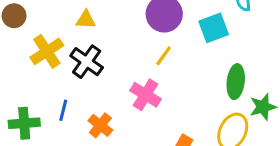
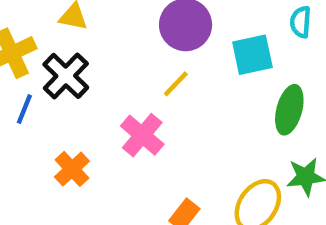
green ellipse: (236, 82) -> (289, 110), moved
blue line: (63, 110) -> (24, 109), moved

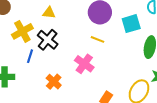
yellow line: (176, 84) -> (98, 39), turned 72

